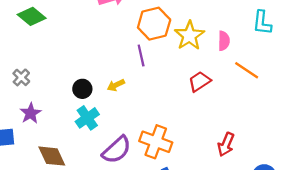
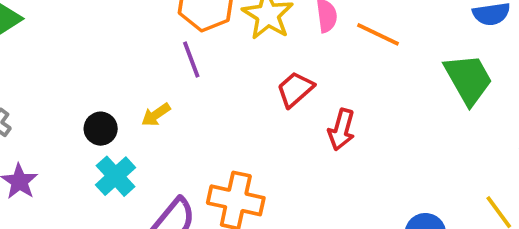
orange line: (247, 70) -> (378, 34), moved
red arrow: (226, 144) -> (341, 130), moved

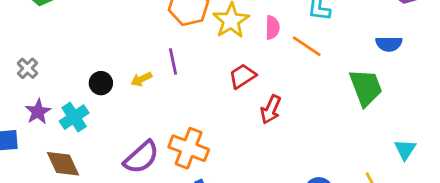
purple line: (191, 59) -> (173, 62), moved
cyan cross: (116, 176) -> (74, 117), moved

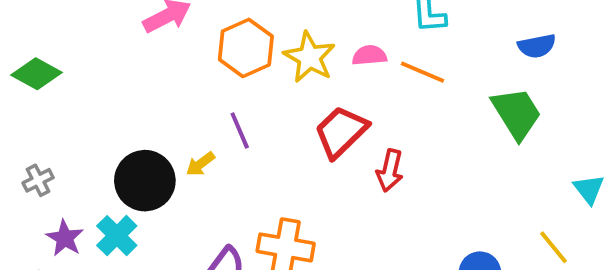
pink semicircle: (272, 27) -> (369, 55), turned -85
gray cross: (27, 68) -> (38, 180), turned 30
red trapezoid: (242, 76) -> (341, 132), size x1.4
black circle: (101, 83) -> (145, 181), size x1.8

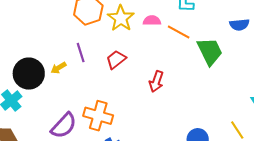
green trapezoid: (517, 113) -> (210, 51), moved
red trapezoid: (341, 132) -> (116, 60), moved, size x0.7

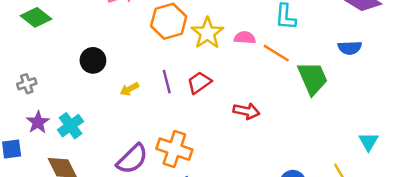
purple line: (81, 53) -> (167, 82), moved
black circle: (29, 74) -> (93, 60), moved, size x0.7
red arrow: (156, 81) -> (246, 111), turned -100

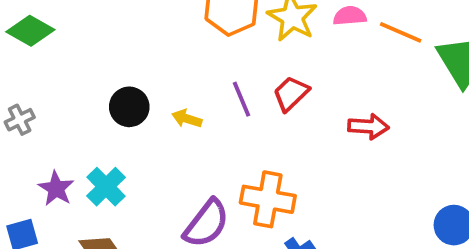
black circle: (93, 60) -> (129, 107), moved
gray cross: (27, 84) -> (20, 120), moved
yellow arrow: (129, 89) -> (187, 119), turned 54

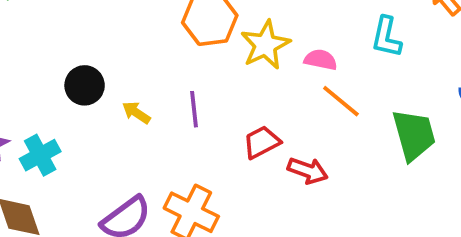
orange line: (401, 32) -> (341, 101), moved
red trapezoid: (291, 94) -> (262, 142), moved

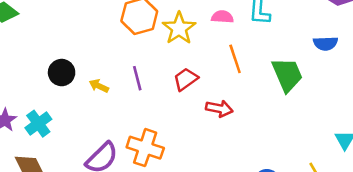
pink semicircle: (321, 60) -> (222, 17), moved
orange line: (341, 101) -> (235, 59), turned 40
red trapezoid: (262, 142) -> (186, 79), moved

